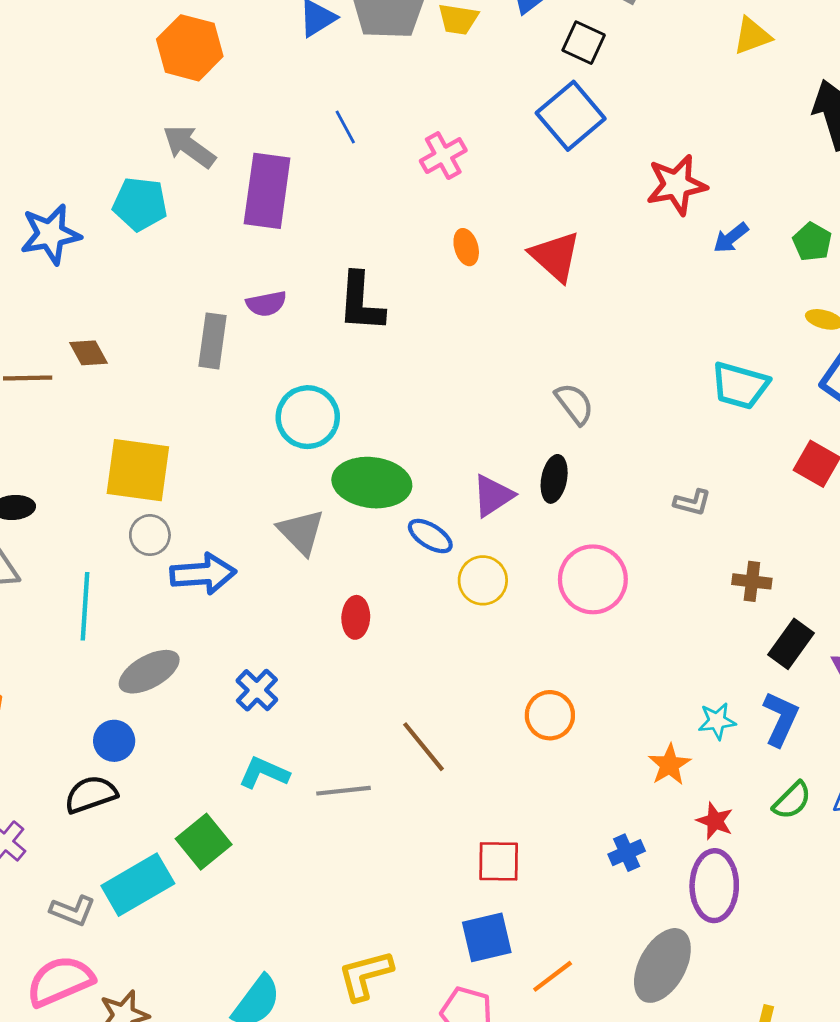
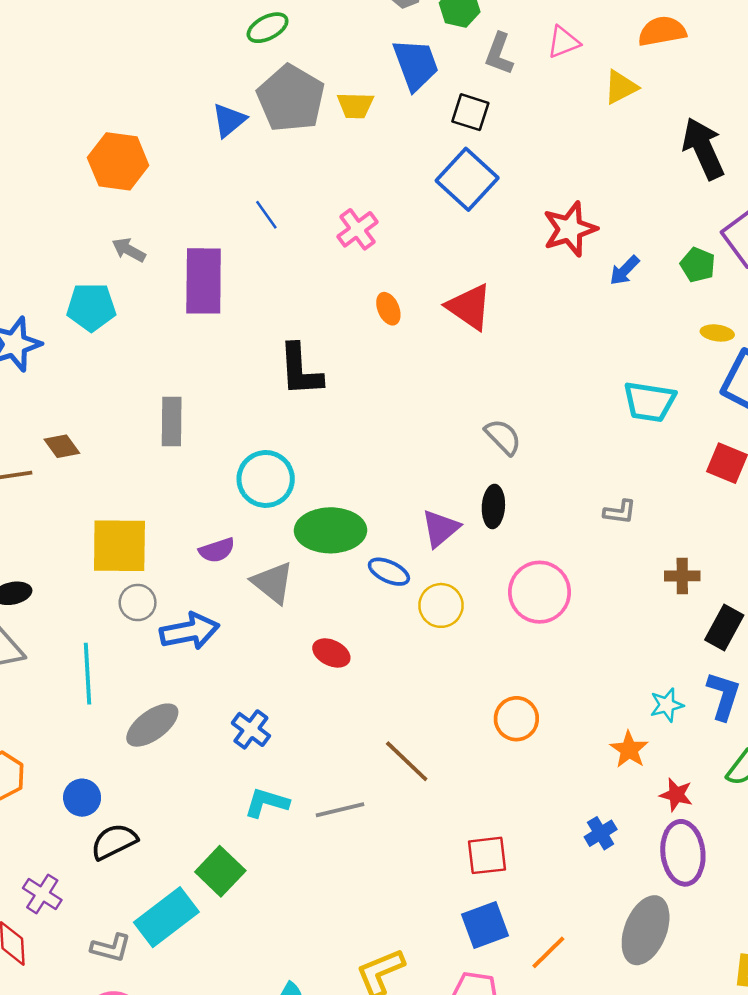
gray arrow: (189, 146) -> (129, 250), size x0.7
purple semicircle: (266, 304) -> (217, 550), moved
red ellipse: (356, 617) -> (331, 653), turned -60
blue circle: (114, 741) -> (82, 798), moved

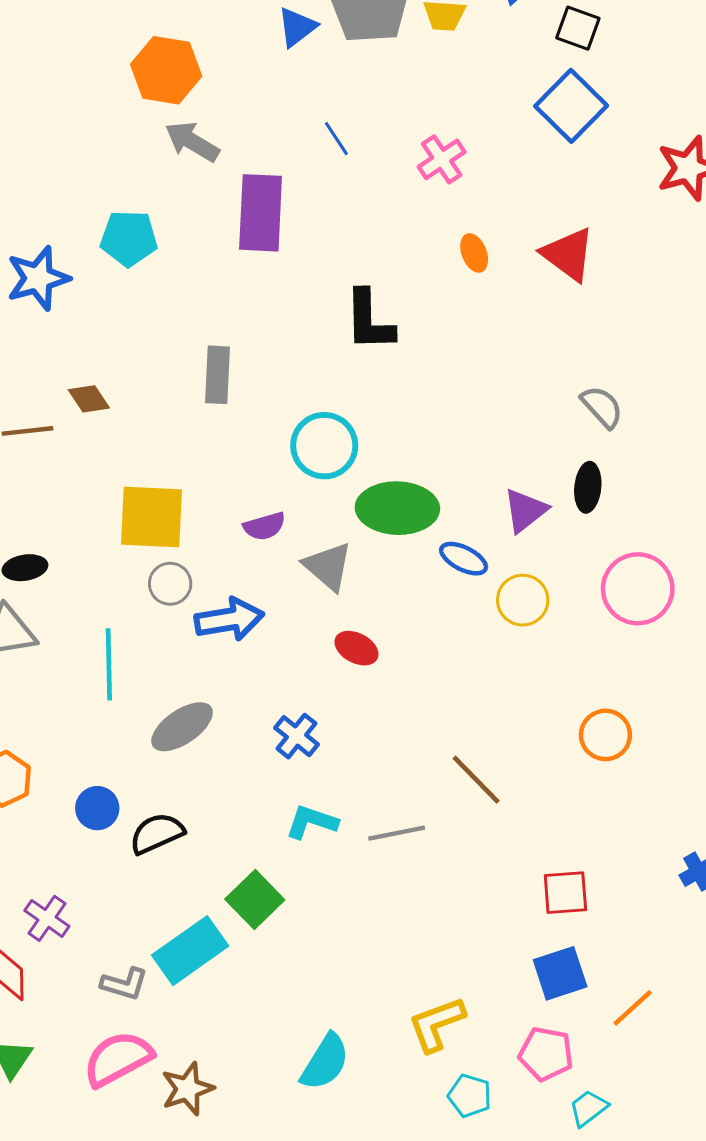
gray arrow: (129, 250) -> (192, 142), moved, size x1.4
red ellipse: (331, 653) -> (356, 648), moved
black semicircle: (114, 842) -> (157, 833), moved

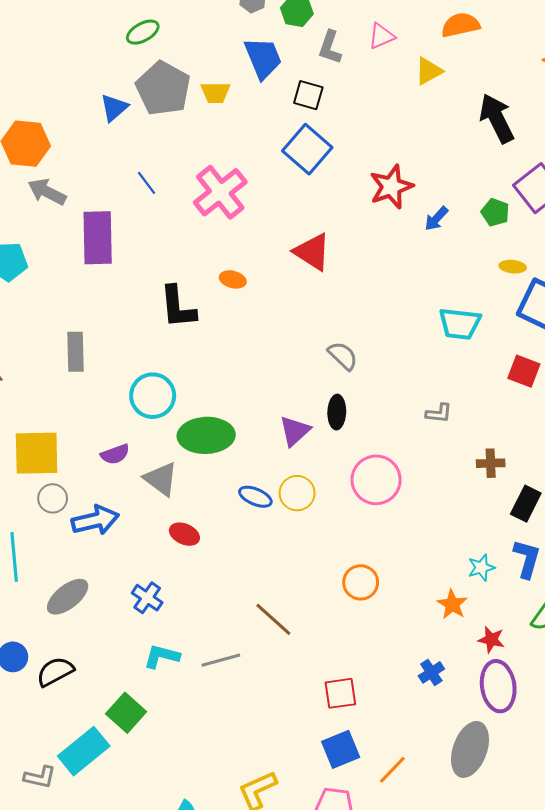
pink cross: (442, 159) -> (220, 192), size x1.6
orange ellipse: (474, 253) -> (233, 279), moved, turned -50
blue ellipse: (464, 559) -> (255, 497), moved

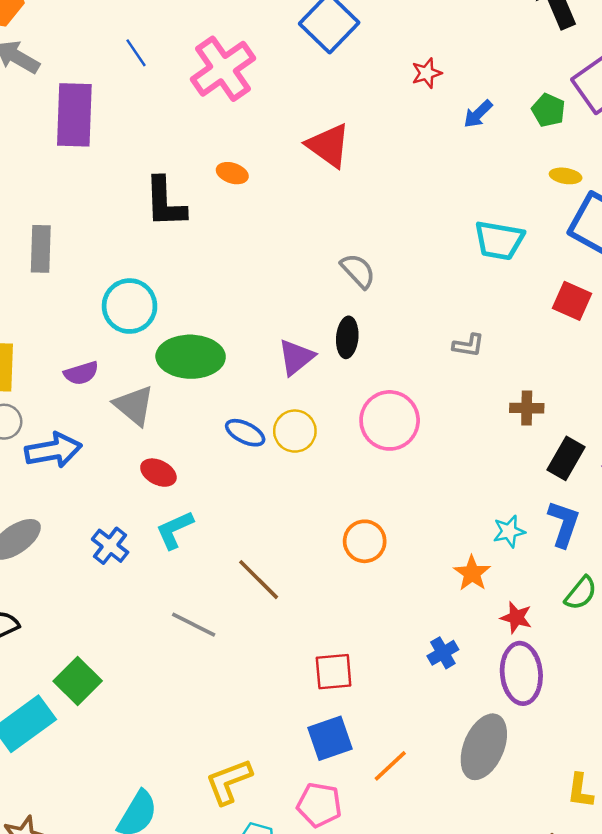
red star: (391, 187) -> (427, 73), size x0.6
cyan L-shape: (162, 656) -> (175, 530), moved, turned -42
gray line: (221, 660) -> (194, 625), turned 39

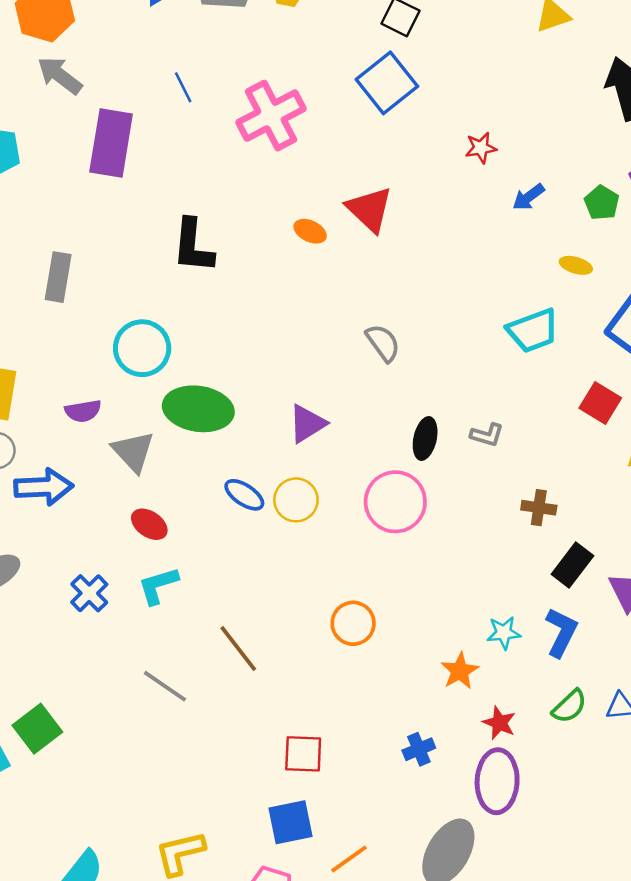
orange ellipse: (232, 173) -> (310, 231), moved
yellow ellipse: (566, 176) -> (576, 265), moved
cyan trapezoid: (499, 240) -> (533, 331), turned -38
black ellipse: (347, 337) -> (425, 438), moved

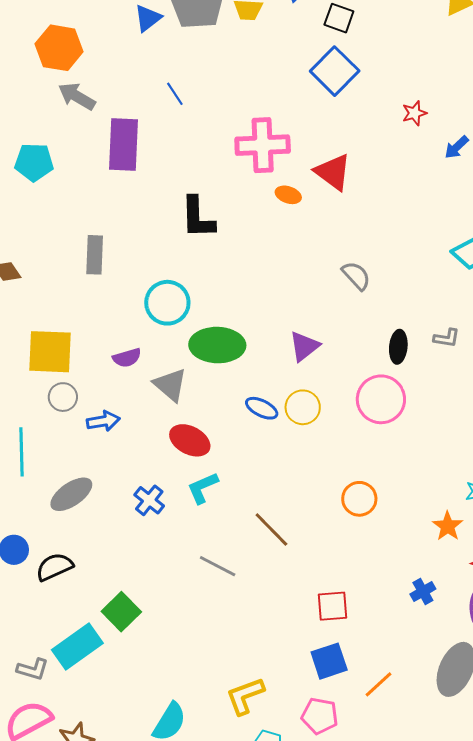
pink cross: (271, 116) -> (263, 145), moved, turned 32
blue arrow: (44, 487) -> (103, 421), size x0.7
red ellipse: (149, 524) -> (190, 440), size x1.4

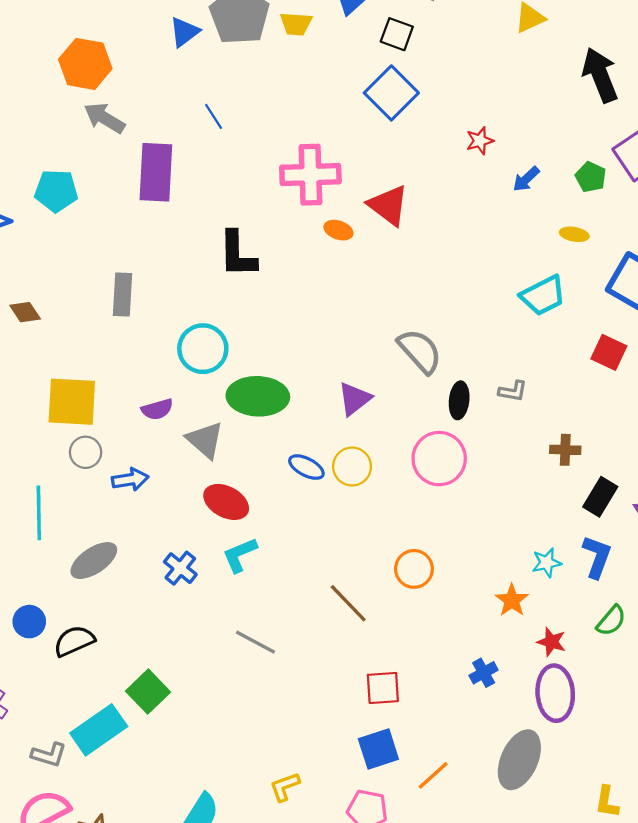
gray semicircle: (356, 276) -> (420, 351), moved, size x1.4
brown line: (271, 530) -> (348, 603), moved
yellow L-shape: (245, 696) -> (285, 787), size x0.7

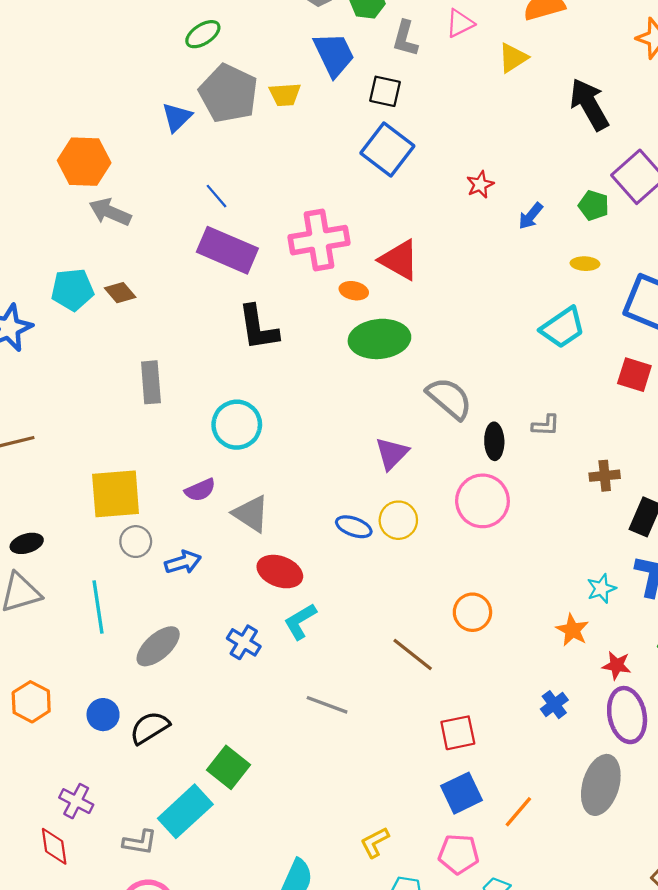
purple rectangle: (156, 172) -> (227, 250), moved, turned -62
brown diamond: (25, 312) -> (120, 293), moved
green ellipse: (258, 396) -> (379, 339), moved

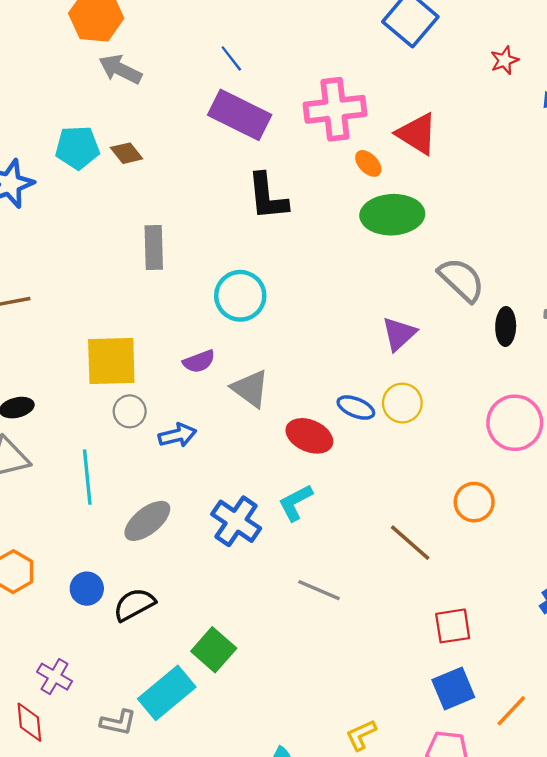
orange ellipse: (354, 291) -> (368, 163), turned 32
pink circle: (482, 501) -> (515, 423), moved
red ellipse: (280, 572) -> (309, 436), moved
blue cross: (244, 642) -> (236, 521), size x1.4

